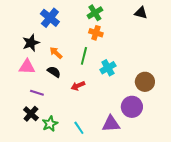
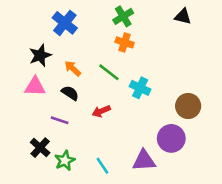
green line: (84, 56) -> (109, 72), turned -66
cyan cross: (108, 68) -> (140, 88), turned -35
purple line: (37, 93) -> (60, 120), moved

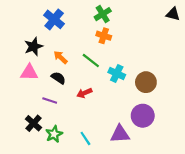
black triangle: (183, 16) -> (173, 14), moved
brown circle: (188, 106) -> (146, 82), moved

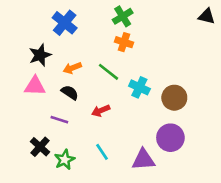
orange arrow: (61, 57) -> (72, 68), turned -64
cyan line: (85, 138) -> (102, 152), moved

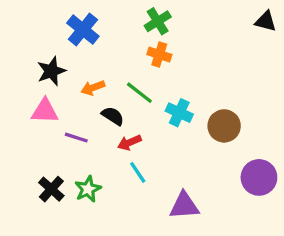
black semicircle: (70, 93) -> (113, 116), moved
purple line: (59, 120) -> (76, 138), moved
purple circle: (170, 138) -> (259, 177), moved
cyan line: (102, 152) -> (138, 172), moved
green star: (65, 160) -> (88, 189), moved

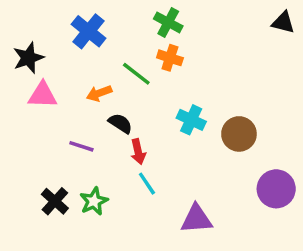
green cross: (158, 21) -> (168, 22), turned -30
black star: (51, 71) -> (28, 58), moved
green line: (139, 93) -> (136, 74), moved
pink triangle: (45, 111) -> (42, 95), moved
red arrow: (129, 143) -> (138, 152), turned -80

